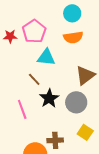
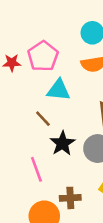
pink line: (22, 109) -> (36, 169), moved

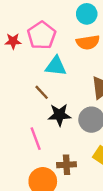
black star: (62, 143) -> (59, 115), turned 30

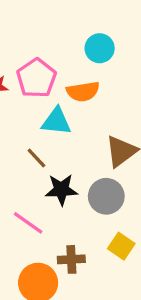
orange semicircle: (88, 42) -> (83, 91), moved
pink line: (36, 139) -> (28, 223), turned -35

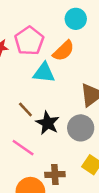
orange semicircle: (83, 91) -> (63, 51), turned -35
brown line: (36, 158) -> (25, 110), moved
black star: (61, 190) -> (48, 123), turned 30

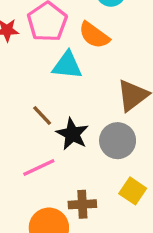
orange semicircle: (63, 51) -> (94, 35), turned 80
pink line: (23, 148) -> (39, 167), turned -60

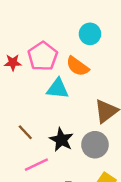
brown line: (42, 116) -> (25, 132), moved

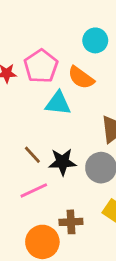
brown line: (25, 132) -> (32, 155), moved
black star: (61, 140) -> (62, 162), turned -30

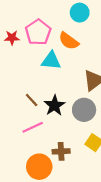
black star: (62, 162) -> (55, 105), turned -30

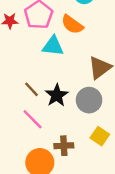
pink line: (33, 127) -> (33, 119), turned 70

